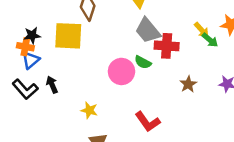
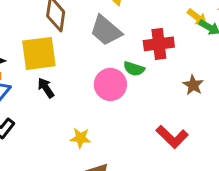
gray trapezoid: (148, 31) -> (106, 30), moved
black arrow: (52, 85) -> (46, 88), moved
red L-shape: (148, 122) -> (172, 137), moved

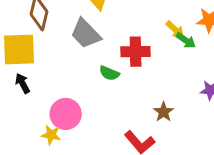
pink circle: (110, 84) -> (66, 114), moved
brown star: (193, 85) -> (164, 112), moved

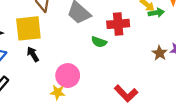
green arrow: (186, 40) -> (156, 13), turned -40
brown star: (164, 112) -> (160, 53), moved

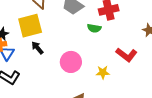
yellow star: (58, 92) -> (103, 72), moved
red L-shape: (126, 93) -> (126, 55), moved

